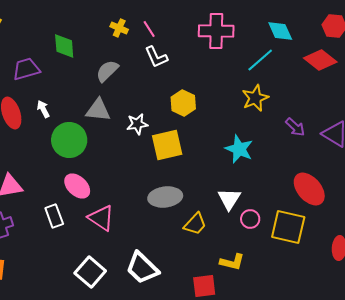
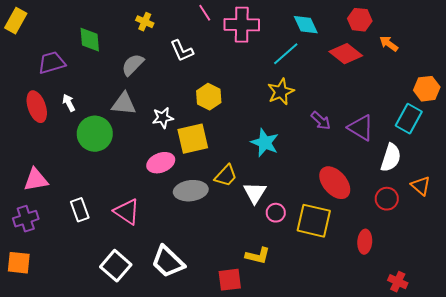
pink line: (149, 29) -> (205, 13), moved
pink ellipse: (77, 186) -> (161, 163), moved, turned -64
yellow trapezoid: (195, 224) -> (226, 176), moved

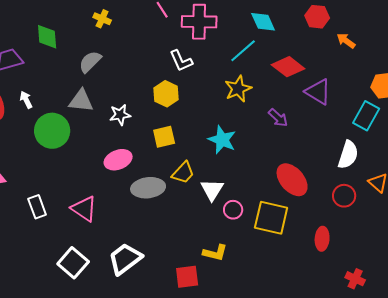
white L-shape: (182, 51) -> (181, 61), moved
red diamond: (346, 54) -> (288, 67), moved
purple triangle: (361, 128) -> (318, 92), moved
yellow square: (193, 139) -> (164, 137), moved, size x0.7
white trapezoid: (168, 262) -> (125, 259), turned 99

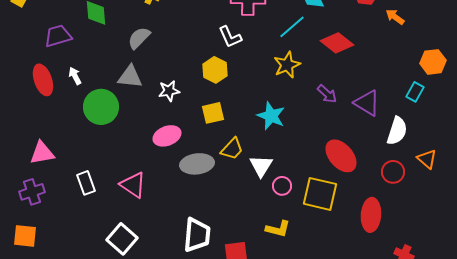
purple triangle: (318, 92) -> (367, 103), moved
cyan rectangle: (366, 116) -> (415, 92), size x0.7
red ellipse: (322, 239) -> (371, 215), size x1.4
yellow L-shape: (215, 253) -> (278, 229), moved
white trapezoid: (125, 259) -> (197, 235), moved, turned 132

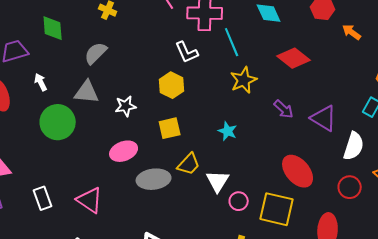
cyan line: (292, 27) -> (232, 42), moved, turned -72
white arrow: (75, 76) -> (41, 82), moved
cyan star: (271, 116) -> (228, 131), size x0.7

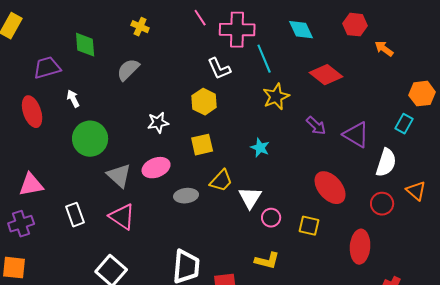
gray triangle: (87, 92) -> (119, 176), moved, turned 36
gray ellipse: (154, 179) -> (186, 196), size x0.7
yellow square: (277, 209) -> (309, 226), size x0.6

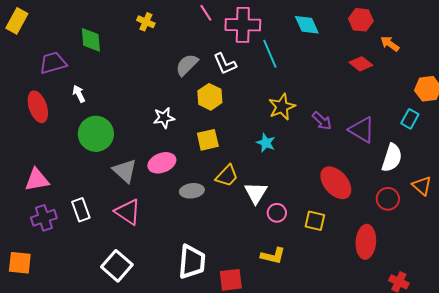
gray semicircle: (128, 70) -> (187, 65), moved
red diamond: (326, 75) -> (361, 64), moved, size x0.7
yellow star: (276, 97) -> (282, 107), moved
purple cross: (21, 224) -> (44, 218), moved

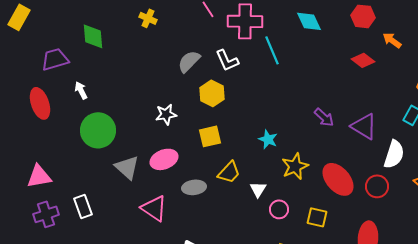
yellow star: (282, 107) -> (295, 166), moved
white triangle: (256, 193) -> (258, 189), size x0.7
red circle: (388, 199) -> (377, 186), moved
pink triangle: (128, 212) -> (154, 208), moved

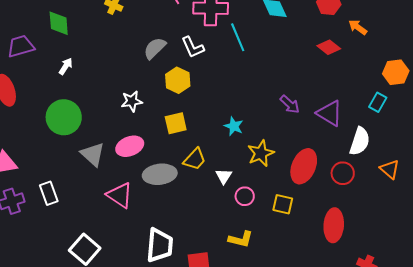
white arrow: (81, 90) -> (66, 66), moved, turned 60
red ellipse: (338, 179) -> (304, 166), turned 64
gray ellipse: (194, 187) -> (160, 174), size x1.4

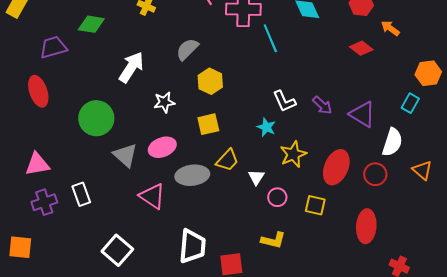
green diamond: (59, 23) -> (91, 24), turned -76
white L-shape: (193, 47) -> (284, 101), moved
white arrow: (66, 66) -> (131, 67), moved, size x1.8

